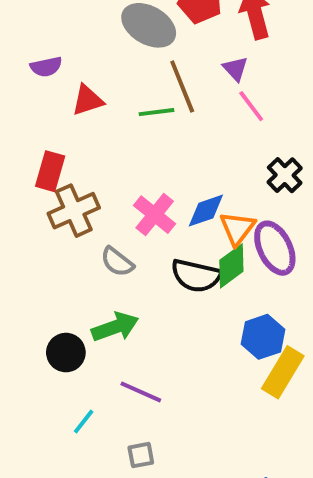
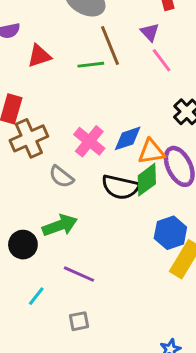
orange triangle: (237, 228) -> (151, 152), turned 44

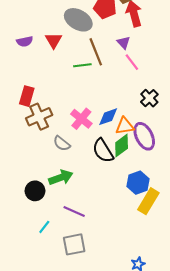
red triangle: (39, 56) -> (54, 40), moved, turned -42
black semicircle: (120, 187) -> (103, 151), turned 45
gray square: (79, 321) -> (74, 244), size x1.6

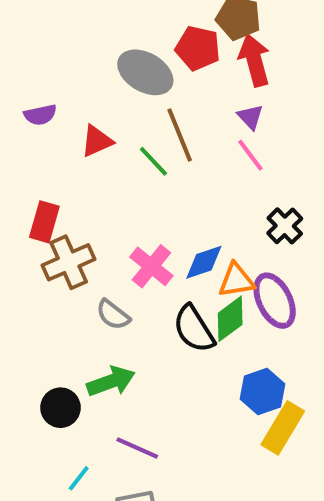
red triangle: (54, 40) -> (97, 141), moved, turned 36
purple triangle: (124, 42) -> (250, 117), moved
green line: (82, 65) -> (153, 161), turned 54

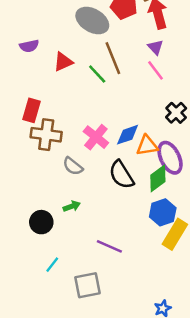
brown cross: (69, 262) -> (46, 135), turned 32
green diamond: (230, 319) -> (158, 178), moved
green arrow: (111, 381) -> (72, 206), size x0.6
purple line: (137, 448) -> (109, 246), moved

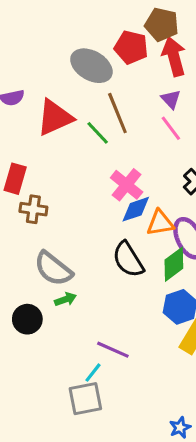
red triangle: (63, 62) -> (55, 118), size x1.5
brown cross: (46, 135) -> (33, 209), size x0.7
pink cross: (96, 137) -> (127, 185), moved
gray semicircle: (73, 166) -> (53, 269), moved, size x1.5
cyan line: (52, 265) -> (93, 373), moved

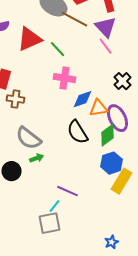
purple triangle: (171, 99) -> (106, 27), size x1.6
brown line: (117, 113) -> (74, 19), moved, turned -40
pink cross: (127, 185) -> (64, 78), moved, turned -30

